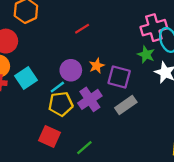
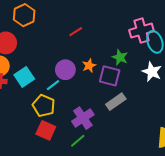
green star: (146, 55) -> (120, 57), moved
purple cross: (90, 99) -> (83, 118), moved
yellow pentagon: (61, 104) -> (44, 106), moved, turned 30

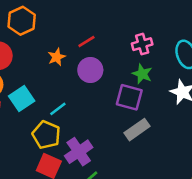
pink cross: (142, 31) -> (142, 44), moved, size x0.7
orange star: (89, 66) -> (57, 57), moved
purple circle: (65, 70) -> (90, 70), moved
purple cross: (83, 118) -> (79, 152), moved

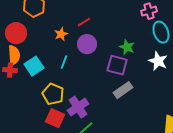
pink cross: (142, 44) -> (149, 11), moved
cyan line: (58, 109) -> (64, 62), moved, turned -32

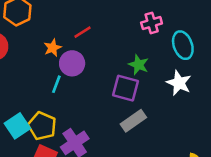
pink cross: (149, 11) -> (152, 23), moved
purple circle: (87, 44) -> (72, 63), moved
cyan square: (34, 66) -> (17, 126), moved

